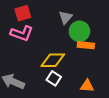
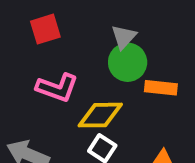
green circle: (79, 31) -> (128, 62), moved
pink L-shape: (22, 33) -> (57, 88), moved

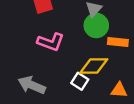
yellow diamond: (100, 115) -> (94, 66), moved

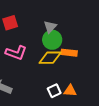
yellow diamond: (94, 66) -> (50, 58), moved
white square: (80, 81) -> (54, 91), moved, turned 32

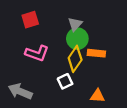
yellow diamond: (50, 58) -> (75, 59), turned -55
white square: (54, 91) -> (65, 81), moved

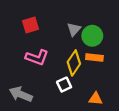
green circle: (77, 39) -> (92, 36), moved

